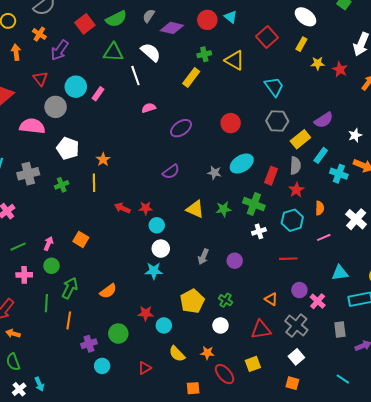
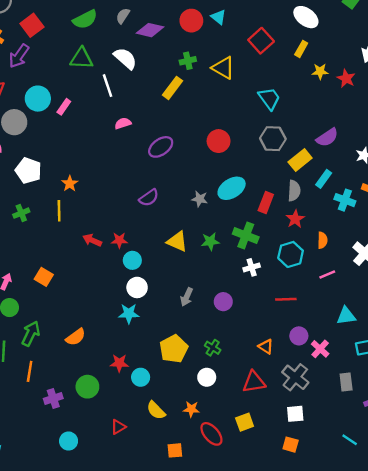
red square: (85, 24) -> (32, 25), moved
white square: (296, 357) -> (295, 414), turned 35
cyan circle: (102, 366) -> (69, 441), moved

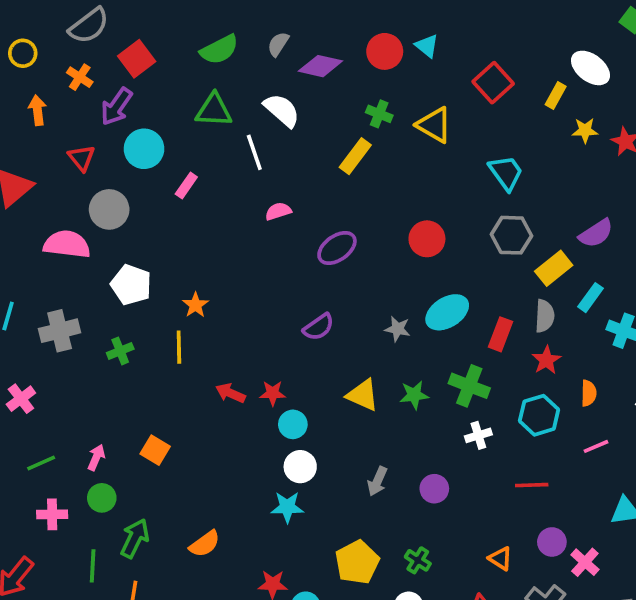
white ellipse: (306, 17) -> (590, 68), moved
green cross: (188, 61) -> (379, 114), turned 35
cyan circle: (38, 99) -> (144, 149), moved

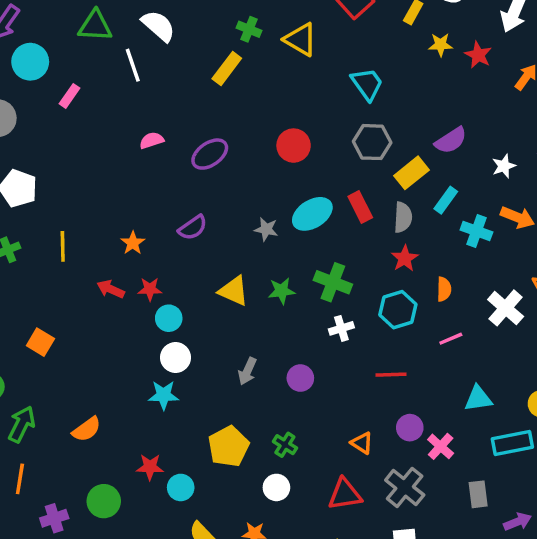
pink semicircle: (278, 211) -> (152, 140), moved
orange star: (195, 305) -> (133, 243), moved
red rectangle: (500, 334) -> (360, 207), moved, turned -48

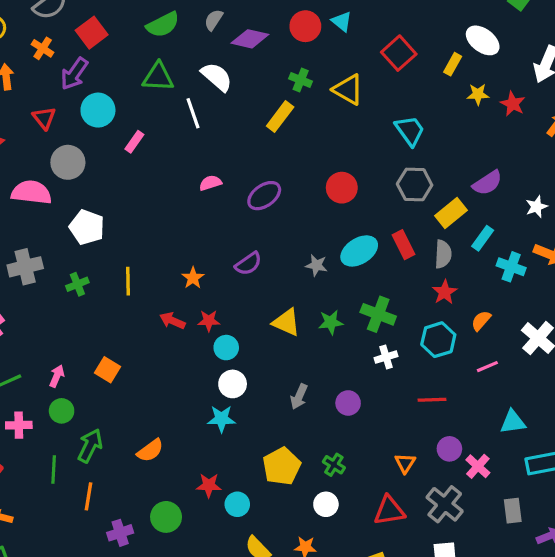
orange semicircle: (444, 289) -> (481, 321), turned -140
orange triangle: (362, 443) -> (405, 463), turned 30

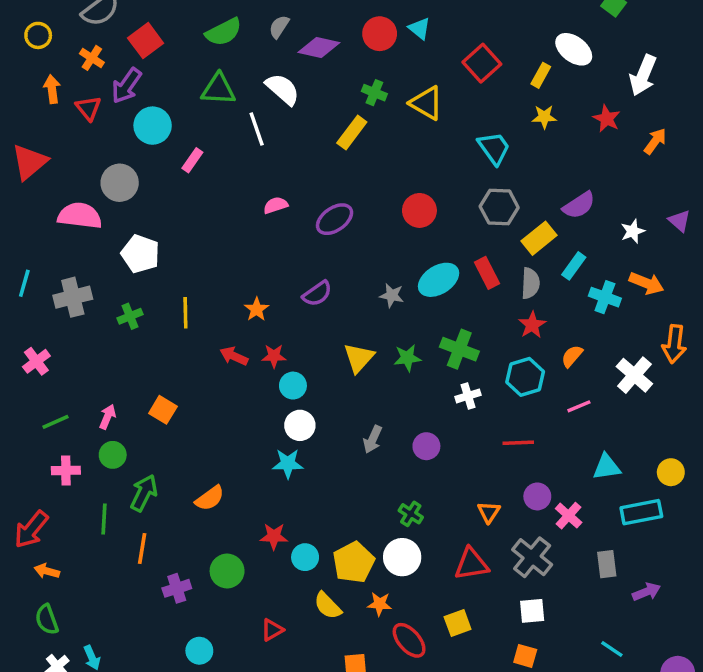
yellow star: (478, 94) -> (544, 117), moved
red triangle: (44, 118) -> (88, 108), moved
yellow triangle: (286, 322) -> (359, 358), turned 48
yellow pentagon: (282, 466) -> (354, 562), moved
white circle: (326, 504) -> (402, 557), size x1.4

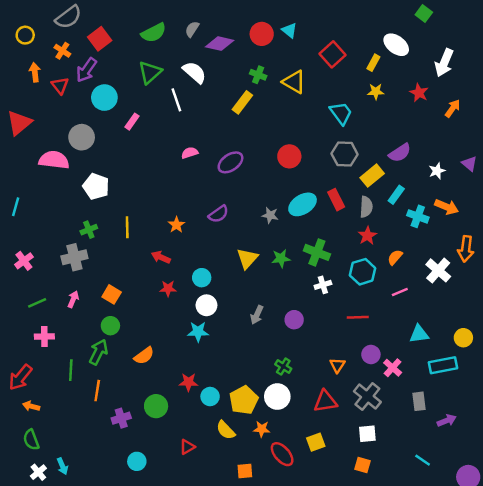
green triangle: (218, 89) -> (150, 72), turned -45
gray cross: (73, 297) -> (74, 257), moved
red star: (274, 356) -> (168, 288), moved
green circle: (113, 455) -> (110, 326), moved

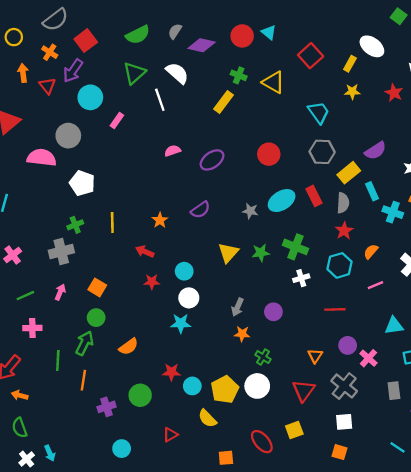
cyan rectangle: (396, 195) -> (372, 191), turned -60
red triangle: (325, 401) -> (304, 391), turned -45
orange star: (262, 429) -> (242, 334), moved

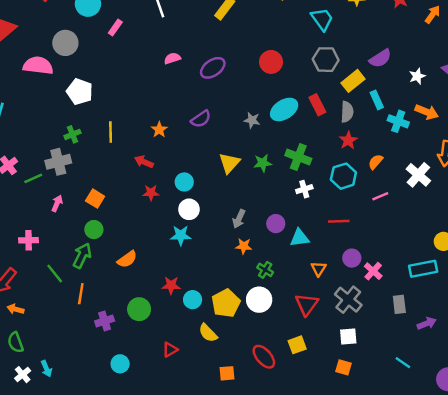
green line: (25, 296) -> (33, 178), moved
cyan triangle: (394, 326) -> (300, 238), moved
green line: (58, 360) -> (55, 273), turned -42

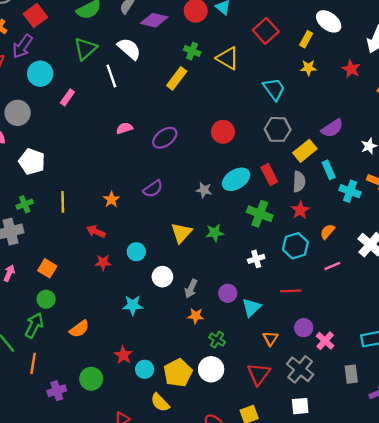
green cross: (298, 157) -> (260, 214), moved
white circle: (189, 209) -> (162, 277), moved
cyan triangle: (300, 238) -> (251, 308), turned -36
red star: (171, 285) -> (123, 355), turned 30

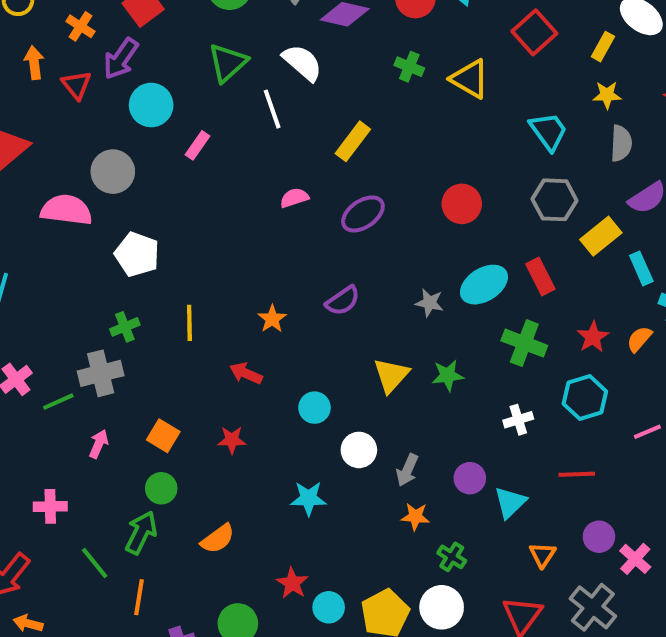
yellow rectangle: (177, 78) -> (353, 141), moved
gray semicircle: (299, 182) -> (621, 143), moved
orange semicircle: (327, 232) -> (639, 339), moved
red star: (103, 262) -> (232, 440), moved

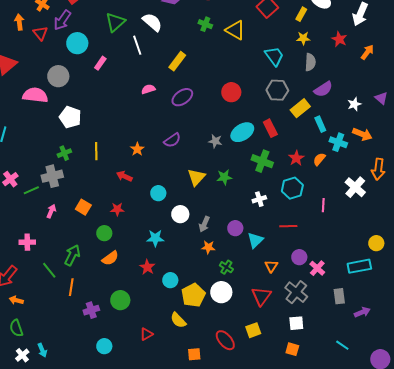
pink line: (647, 432) -> (323, 205), turned -64
green circle: (161, 488) -> (104, 233), moved
red star: (292, 583) -> (147, 267), moved
cyan circle: (329, 607) -> (170, 280), moved

